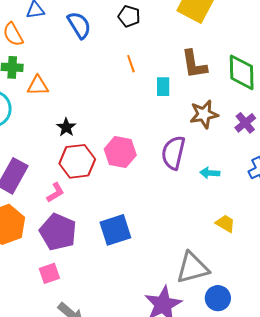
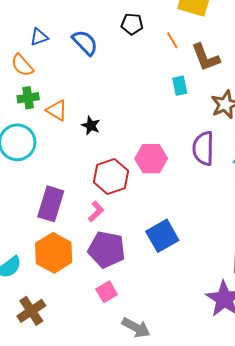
orange line: (131, 64) -> (172, 40), moved
orange triangle: (38, 86) -> (57, 110), turned 45
black star: (66, 127) -> (91, 126), moved

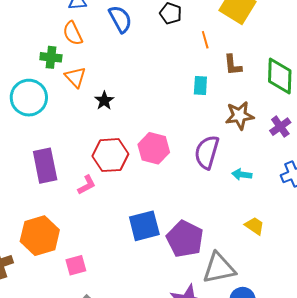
brown L-shape: (206, 57) -> (233, 65), size x0.7
orange semicircle: (22, 65) -> (73, 33), moved
purple rectangle: (51, 204) -> (45, 166), turned -44
purple pentagon: (107, 250) -> (185, 239), moved
orange hexagon: (54, 253) -> (40, 236), moved

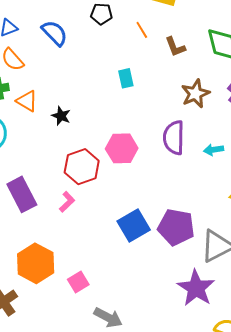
cyan rectangle: (200, 85) -> (126, 78), moved

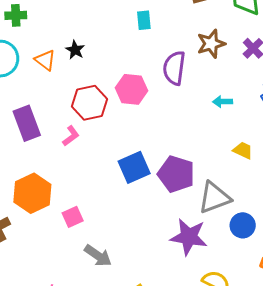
orange triangle: (27, 101) -> (45, 60), moved
purple semicircle: (174, 138) -> (174, 68), moved
purple star: (196, 288) -> (189, 237), turned -30

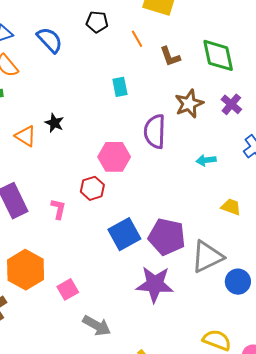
red hexagon: (90, 103) -> (92, 188), moved, size x0.7
pink L-shape: (71, 136) -> (58, 209), turned -35
purple star: (189, 237) -> (155, 284), moved

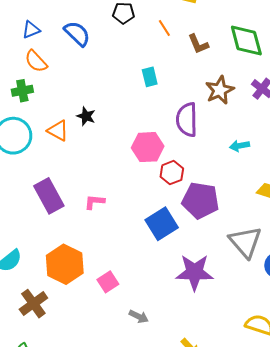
red hexagon: (92, 188) -> (172, 173), moved
pink L-shape: (58, 209) -> (94, 202), turned -95
purple pentagon: (167, 237) -> (200, 200), moved
gray triangle: (207, 257) -> (245, 242), turned -42
gray arrow: (97, 326) -> (139, 316), size x0.7

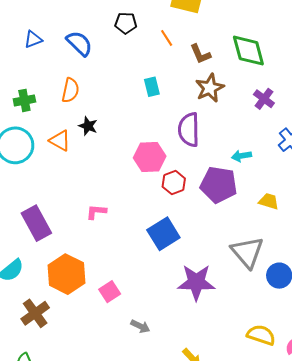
orange semicircle: (36, 61) -> (70, 90), moved, turned -125
brown star: (220, 90) -> (210, 88), moved
purple rectangle: (49, 196) -> (36, 223), moved
purple pentagon: (200, 200) -> (219, 185), moved

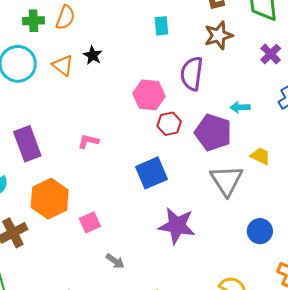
orange semicircle: (70, 90) -> (65, 17), moved
gray triangle: (247, 252) -> (227, 180), moved

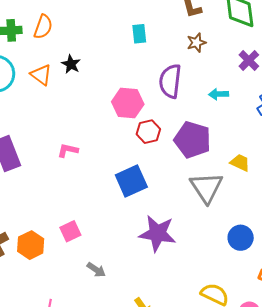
brown star: (219, 35) -> (196, 43), size x0.7
cyan arrow: (240, 107) -> (219, 94), moved
orange hexagon: (50, 199) -> (31, 245), moved, size x0.7

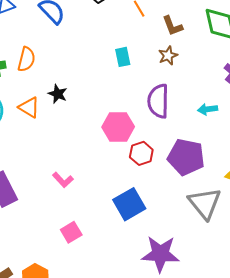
brown star: (196, 43) -> (168, 56), moved
pink L-shape: (68, 150) -> (63, 180), turned -140
pink square: (70, 231) -> (71, 232), moved

